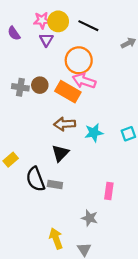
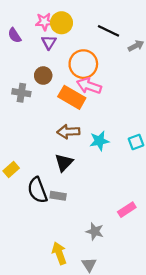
black line: (88, 26) -> (109, 31), moved
brown circle: (40, 85) -> (43, 76), moved
pink rectangle: (109, 191) -> (127, 210), moved, turned 49

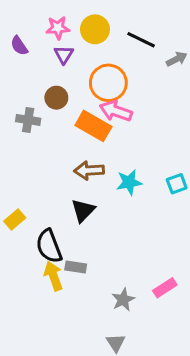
yellow circle: (62, 23) -> (95, 29), moved
gray rectangle: (58, 196) -> (76, 267), moved
pink rectangle: (127, 210) -> (165, 288), moved
gray star: (95, 231) -> (123, 300), turned 30
yellow arrow: (59, 253) -> (53, 276), moved

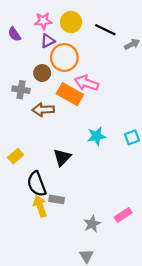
purple triangle: (64, 55) -> (48, 41), turned 32
orange circle: (108, 83) -> (64, 57), moved
brown arrow: (89, 170) -> (43, 110), moved
yellow rectangle: (15, 219) -> (16, 156), moved

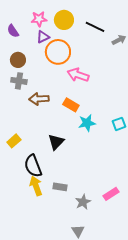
brown circle: (42, 73) -> (18, 60), moved
orange rectangle: (70, 94) -> (71, 105), moved, size x0.7
gray rectangle: (57, 199) -> (60, 187), moved

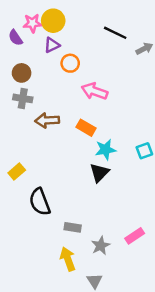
pink star: (39, 19) -> (32, 23), moved
yellow circle: (64, 20) -> (53, 21), moved
orange circle: (58, 52) -> (70, 63), size x0.6
black triangle: (56, 142) -> (99, 173), moved
yellow arrow: (36, 186) -> (68, 259), moved

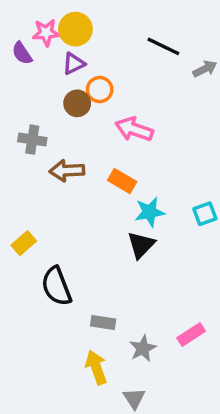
brown circle: (22, 73) -> (77, 103), moved

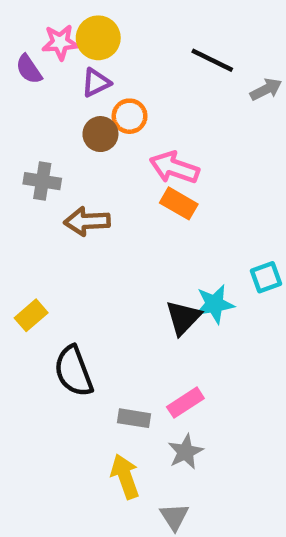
orange rectangle: (122, 181) -> (179, 203), moved
cyan star: (150, 212) -> (215, 304), moved
pink rectangle: (191, 335) -> (185, 403), moved

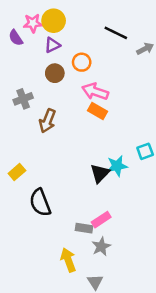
orange circle: (130, 116) -> (82, 62), moved
gray cross: (42, 181) -> (23, 99), turned -30
brown arrow: (87, 221) -> (47, 121), turned -65
gray rectangle: (134, 418) -> (84, 228), moved

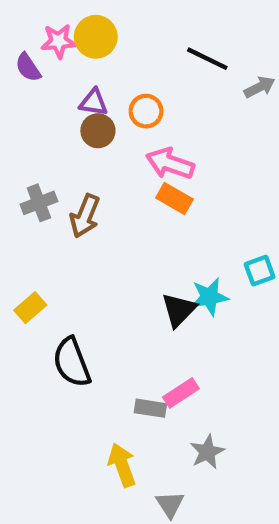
purple triangle: (52, 45) -> (94, 102), moved, turned 35
gray cross: (23, 99) -> (39, 203), moved
gray star: (101, 246) -> (207, 452), moved

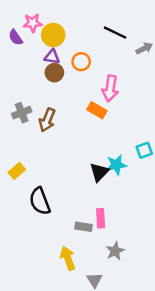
yellow circle: (96, 37) -> (53, 35), moved
pink arrow: (170, 164) -> (110, 88), moved, turned -100
pink rectangle: (181, 393) -> (101, 218), turned -60

